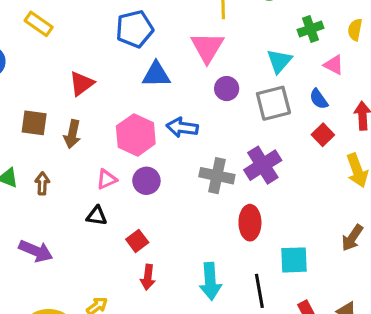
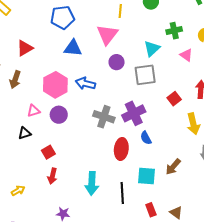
blue semicircle: (319, 99) -> (146, 138), moved
black triangle: (97, 216) -> (25, 133), turned -32
brown arrow: (352, 238) -> (173, 167), moved

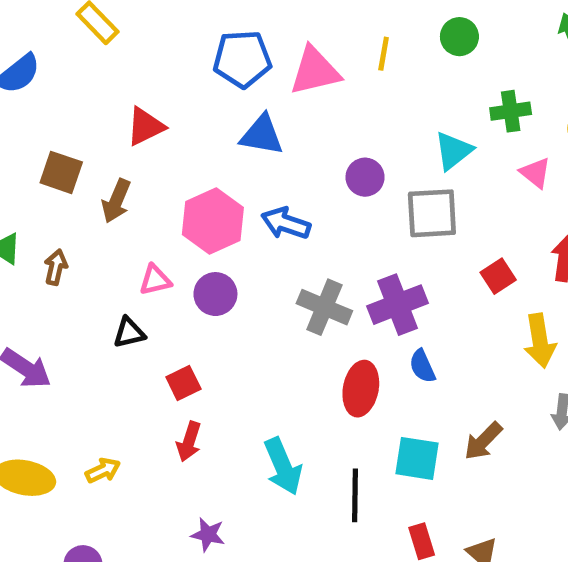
pink triangle: (107, 34) -> (315, 71), moved, turned 35
cyan arrow: (92, 183) -> (283, 466), turned -30

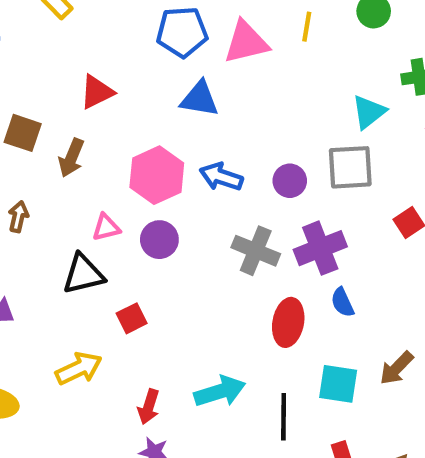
purple circle: (365, 177) -> (290, 181), moved
black triangle: (129, 333) -> (83, 274), size x1.5
red arrow: (189, 442) -> (149, 407), moved
cyan arrow: (283, 466) -> (220, 391), turned -84
yellow arrow: (103, 470) -> (79, 368), moved, size x1.5

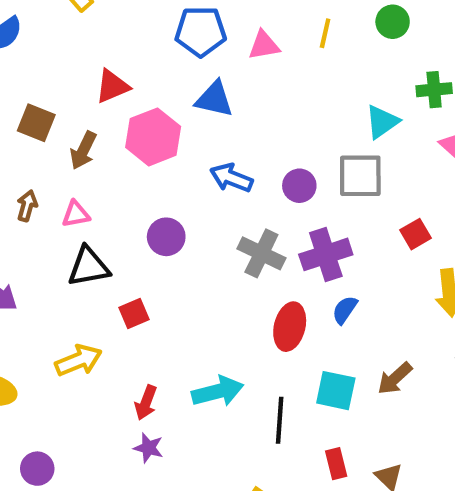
pink triangle: (246, 42) -> (264, 45), size x0.7
pink hexagon: (157, 175) -> (153, 137), moved
pink triangle: (106, 227) -> (76, 214), moved
blue semicircle: (342, 302) -> (345, 310), turned 56

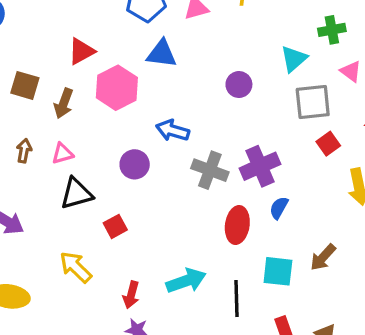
gray square: (360, 176) -> (313, 102), moved
blue arrow: (231, 178) -> (173, 130), moved
purple circle: (299, 186) -> (239, 85), moved
yellow arrow: (79, 360) -> (76, 267), turned -108

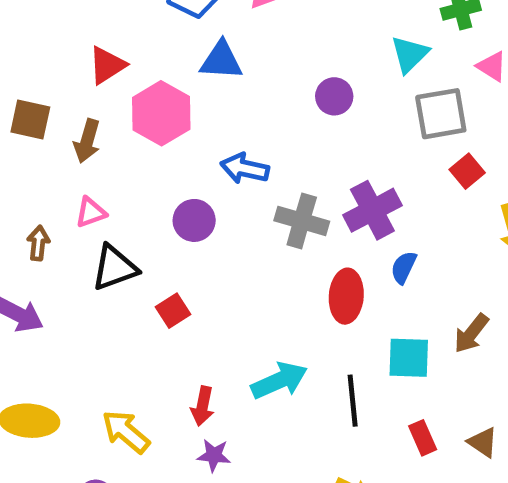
brown arrow: (24, 151) -> (38, 243), moved
yellow arrow: (76, 267) -> (126, 432), moved

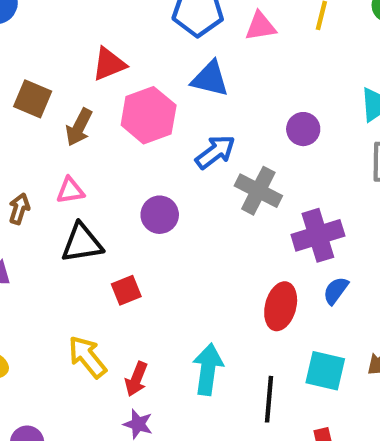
blue arrow: (245, 168) -> (215, 152), moved, turned 120
gray cross: (302, 221) -> (258, 191), moved
cyan arrow: (279, 381) -> (208, 369), turned -69
yellow arrow: (126, 432) -> (87, 357), moved

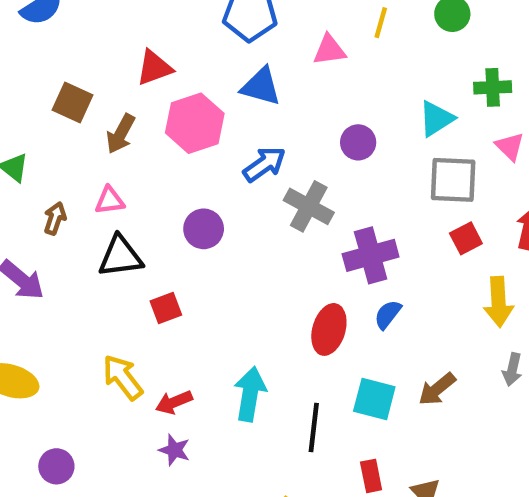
pink triangle: (260, 26) -> (329, 50), moved
red arrow: (136, 379) -> (174, 402), turned 44

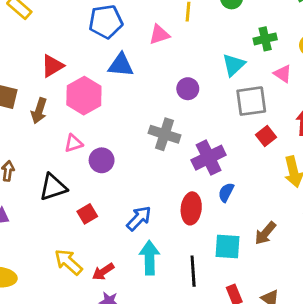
blue arrow: (264, 164) -> (139, 218), moved
pink triangle: (110, 201) -> (74, 143), moved

